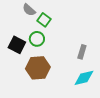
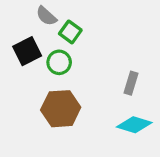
black square: (17, 45) -> (27, 51), moved, turned 36
cyan diamond: (84, 78) -> (134, 125), turned 30

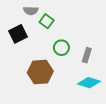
gray semicircle: (46, 16) -> (31, 11), turned -40
green circle: (59, 62) -> (61, 48), moved

